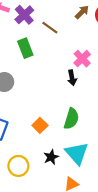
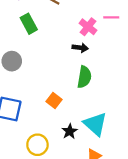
black arrow: (72, 78) -> (80, 48), turned -64
green semicircle: (71, 119) -> (84, 77), moved

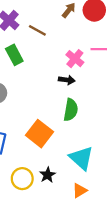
orange square: (54, 101) -> (39, 134), size x1.6
black star: (70, 131) -> (48, 175), moved

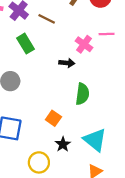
black arrow: (67, 80) -> (67, 63), moved
orange square: (39, 134) -> (53, 118), size x0.6
black star: (48, 175) -> (63, 144), moved

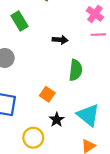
pink line: (107, 34) -> (98, 35), moved
pink cross: (84, 44) -> (95, 14), moved

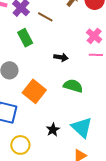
green semicircle: (76, 70) -> (73, 86), turned -84
orange square: (47, 94) -> (34, 91), moved, size x1.6
yellow circle: (33, 138) -> (20, 145), moved

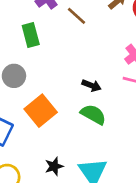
green rectangle: (25, 38) -> (31, 35), moved
black arrow: (61, 57) -> (92, 85), moved

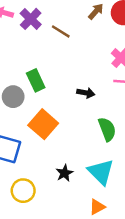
green rectangle: (31, 35) -> (36, 80), moved
green semicircle: (93, 114) -> (107, 129), moved, turned 50

